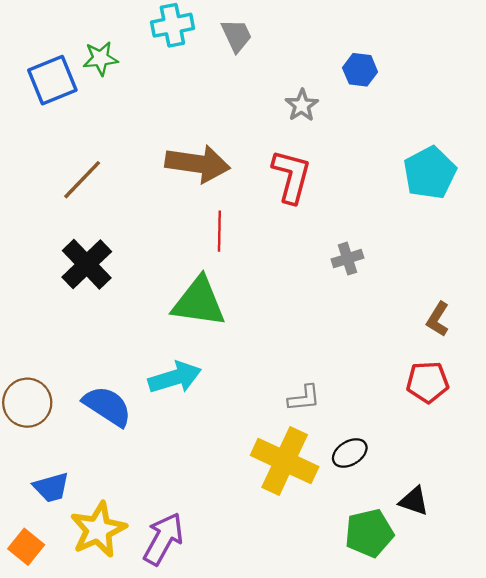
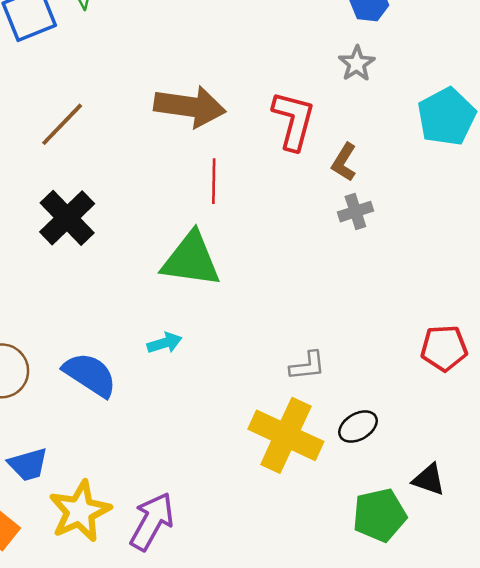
gray star: (302, 105) -> (357, 64), moved
brown L-shape: (438, 319) -> (344, 162), moved
cyan arrow: (175, 377) -> (165, 343), size x0.6

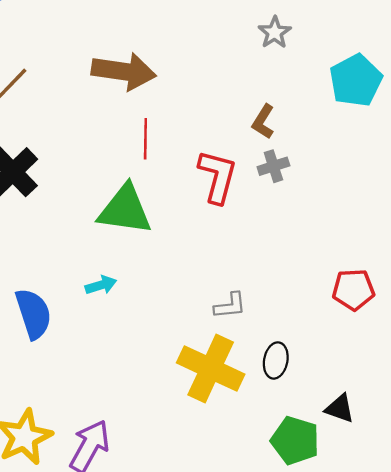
red L-shape: (294, 120) -> (217, 176), moved
blue semicircle: (90, 375) -> (33, 314), turned 39
black ellipse: (358, 427) -> (276, 360), turned -48
green pentagon: (379, 515) -> (295, 440), turned 30

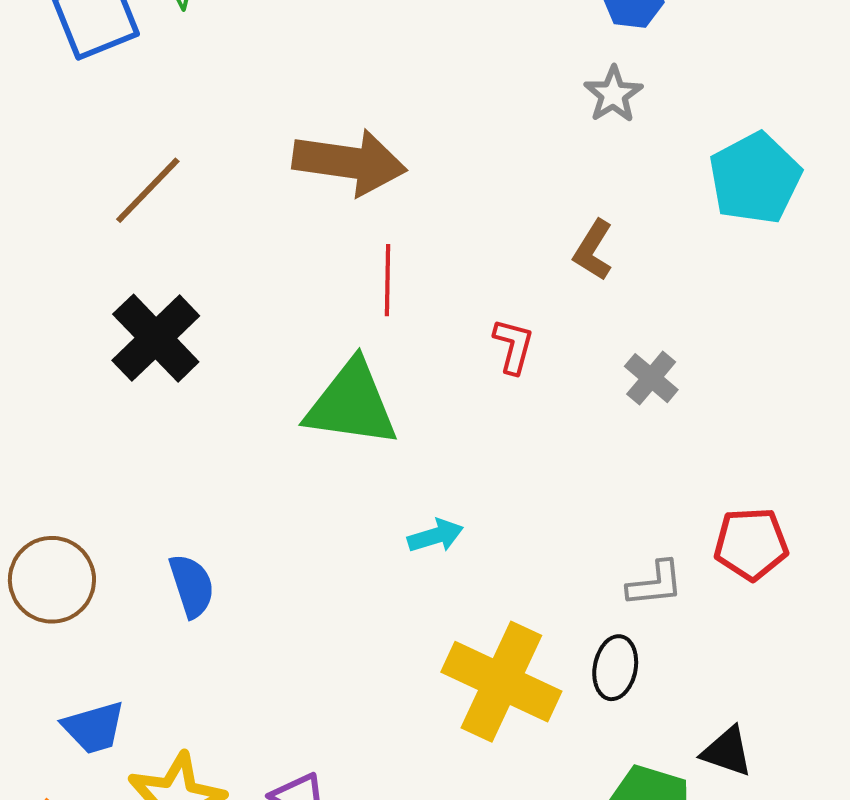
gray cross: (273, 166) -> (651, 378), moved, turned -32
red L-shape: (217, 176) -> (513, 346), size x0.6
cyan arrow: (101, 285) -> (435, 536), moved
gray L-shape: (230, 306) -> (655, 584), moved
blue semicircle: (33, 314) -> (192, 586), size x0.7

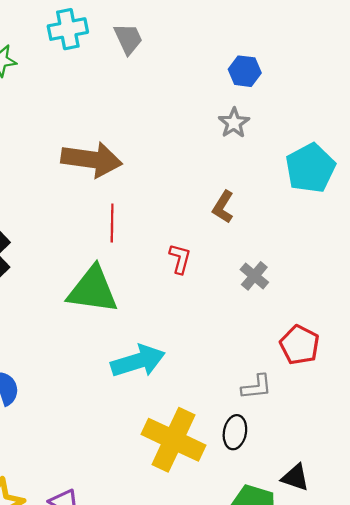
cyan arrow: (435, 536) -> (138, 361), size x1.8
red pentagon: (751, 544) -> (300, 345), moved, turned 30

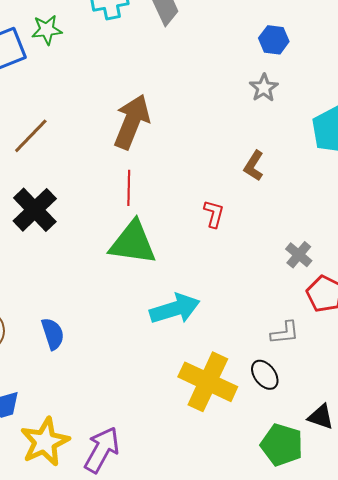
brown arrow: (92, 160) -> (132, 122), turned -76
red line: (112, 223) -> (129, 188), moved
gray cross: (254, 276) -> (299, 255), moved
black ellipse: (235, 432) -> (265, 375), turned -48

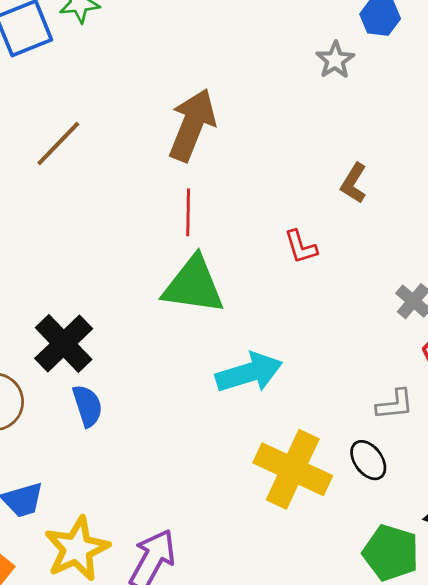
gray star: (264, 88) -> (335, 60), moved
black cross: (35, 210) -> (64, 344), moved
red L-shape: (214, 214) -> (301, 247), turned 148

